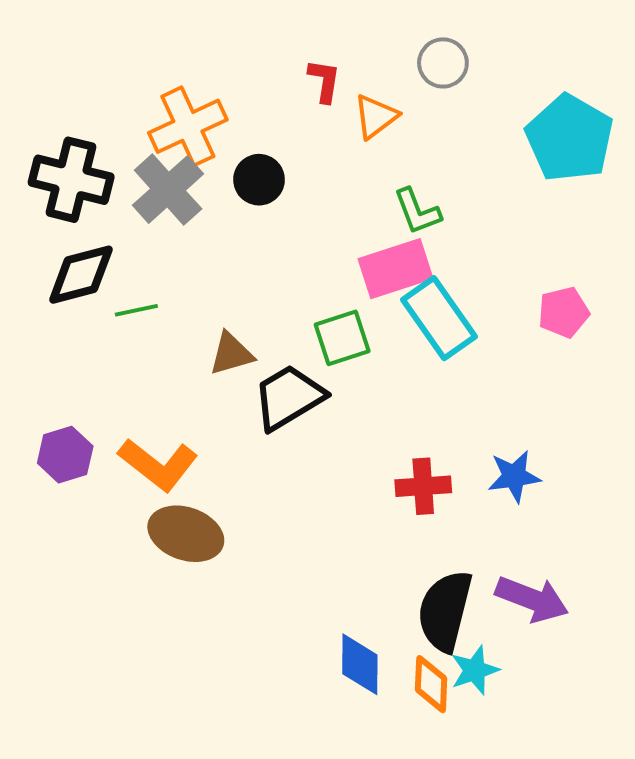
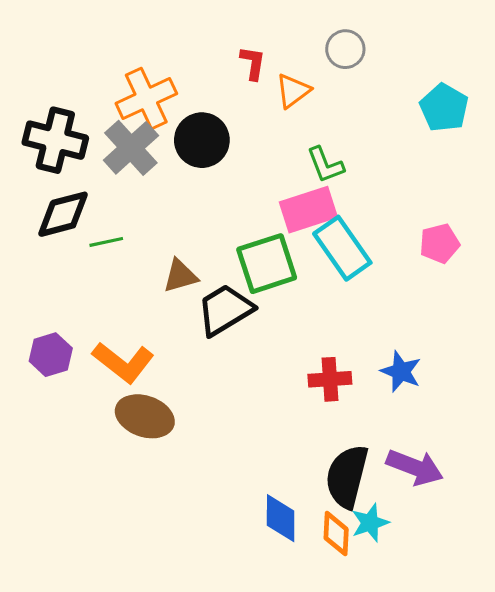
cyan pentagon: (570, 138) -> (444, 108), size x0.7
black circle: (259, 180) -> (202, 140), size x1.4
green square: (342, 338) -> (267, 264), size x1.4
blue star: (514, 476) -> (401, 372), turned 30

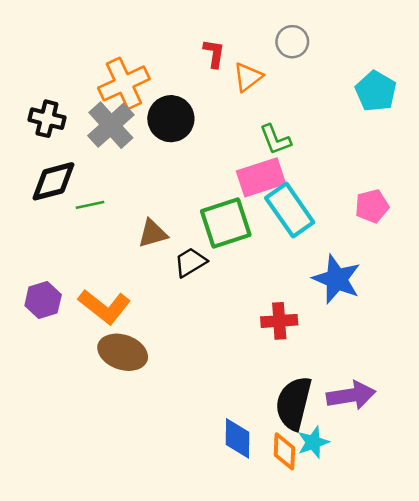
black cross: (55, 140) -> (47, 119), size x0.7
black trapezoid: (225, 310) -> (190, 262), size x0.7
blue star: (401, 372) -> (337, 279), moved, size x1.4
purple arrow: (415, 467) -> (351, 395), turned -30

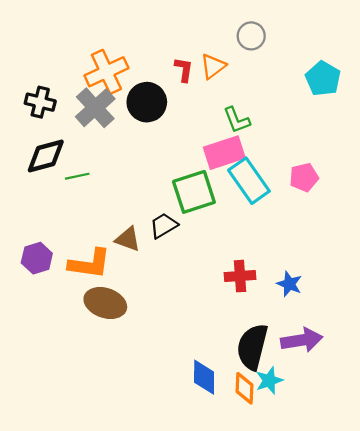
red L-shape: (214, 53) -> (184, 70), moved
pink pentagon: (372, 206) -> (304, 177), moved
brown triangle: (153, 234) -> (128, 239), moved, turned 36
blue star: (337, 279) -> (289, 284), moved, size x0.6
orange L-shape: (104, 307) -> (90, 264), turned -30

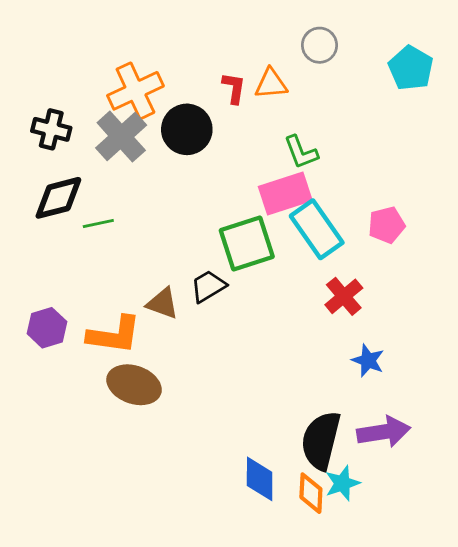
orange triangle: (213, 66) -> (271, 84), turned 32
cyan pentagon: (323, 79) -> (411, 68), moved
red cross: (240, 276) -> (344, 296), moved, turned -36

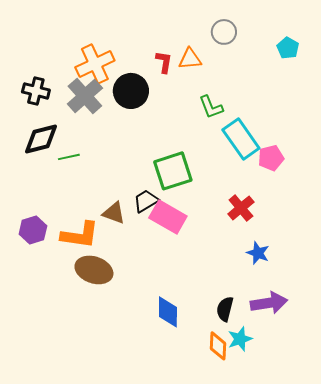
cyan pentagon: (411, 68) -> (288, 48), size x0.7
pink rectangle: (285, 194) -> (168, 217), moved, turned 48
cyan rectangle: (317, 229) -> (241, 139), moved
black semicircle: (321, 440) -> (225, 309), size x0.6
blue diamond: (260, 479) -> (168, 312), moved

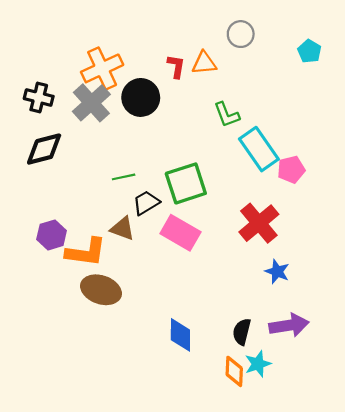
green line: (69, 157) -> (124, 177), moved
black trapezoid: (146, 201) -> (146, 203), moved
red cross: (241, 208) -> (259, 223), size x1.4
purple hexagon: (33, 230) -> (52, 235), moved

